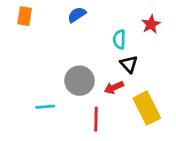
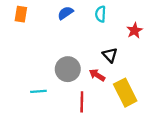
red star: (151, 24) -> (135, 30), moved
cyan semicircle: (119, 39) -> (101, 14), moved
red arrow: (114, 87) -> (97, 75), turned 56

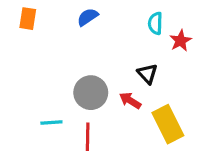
cyan semicircle: (101, 14) -> (155, 23), moved
red line: (82, 102) -> (88, 137), moved

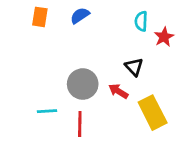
orange rectangle: (28, 19) -> (40, 17), moved

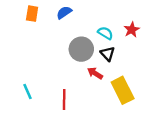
cyan semicircle: (141, 21) -> (105, 33), moved, turned 119
gray circle: (83, 84) -> (81, 49), moved
cyan line: (47, 111) -> (27, 91), moved, turned 70

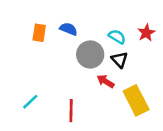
blue semicircle: (64, 12) -> (68, 29), moved, turned 56
orange rectangle: (32, 14) -> (39, 33), moved
cyan line: (27, 91) -> (30, 102), turned 70

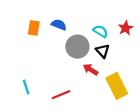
cyan line: (30, 102) -> (26, 87), turned -64
red line: (71, 111) -> (61, 95), turned 66

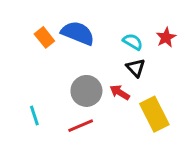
blue semicircle: (59, 25) -> (78, 33), size x1.6
orange rectangle: (34, 28) -> (44, 37), turned -48
gray circle: (77, 47) -> (86, 91), moved

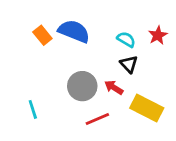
yellow rectangle: (154, 114) -> (147, 108), turned -36
red line: (81, 126) -> (97, 119), moved

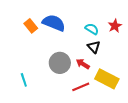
red line: (97, 119) -> (81, 87), moved

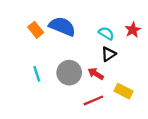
black triangle: (94, 47) -> (108, 54), turned 40
yellow rectangle: (107, 79) -> (124, 91), size x0.7
cyan line: (24, 80) -> (37, 74), moved

